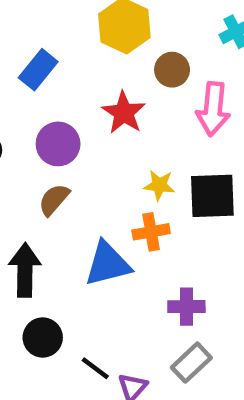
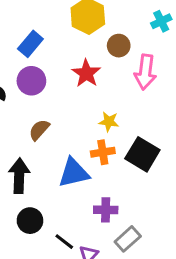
purple circle: (58, 144) -> (31, 81), moved
black square: (212, 196) -> (142, 154), moved, turned 32
purple cross: (186, 307) -> (106, 210), moved

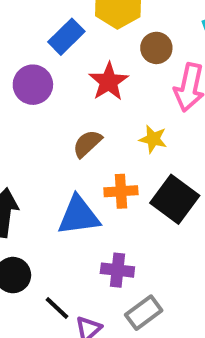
blue rectangle: (30, 44) -> (66, 37), moved
yellow star: (109, 122) -> (153, 139), moved
brown semicircle: (39, 130) -> (87, 144), moved

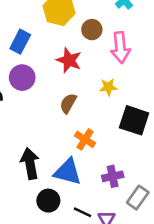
blue rectangle: (66, 37) -> (20, 42), moved
orange cross: (121, 191) -> (85, 139), moved, turned -36
blue triangle: (79, 216) -> (68, 172), moved, turned 40

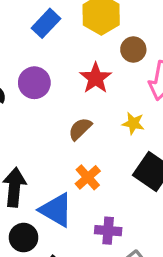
blue rectangle: (20, 42) -> (46, 23), moved

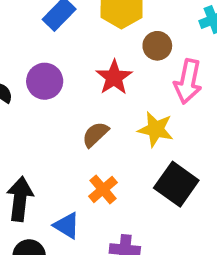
yellow star: (133, 123) -> (156, 129), size x1.4
blue triangle: (56, 210) -> (67, 226), size x0.7

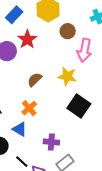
red star: (114, 77) -> (27, 39), moved
orange cross: (103, 189) -> (29, 108), moved

